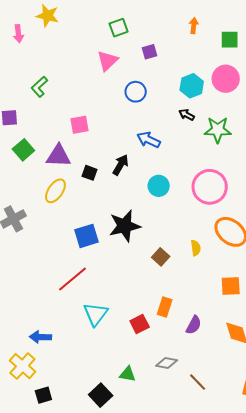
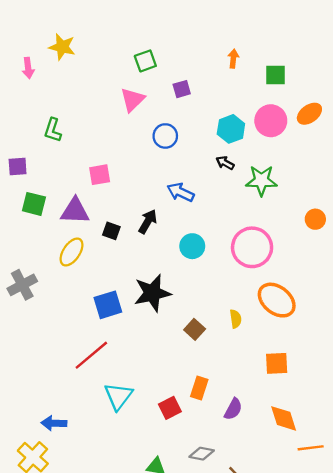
green L-shape: (39, 87) -> (53, 130), turned -30
green square: (23, 150) -> (34, 204), turned -35

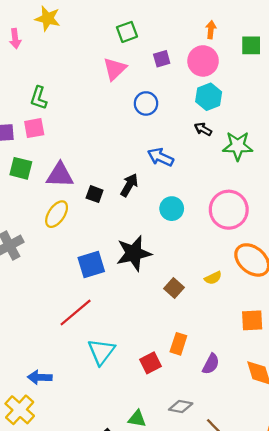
pink circle: (271, 121) -> (203, 61), moved
pink square: (100, 175) -> (34, 128), moved
yellow semicircle: (236, 319) -> (213, 278), turned 72

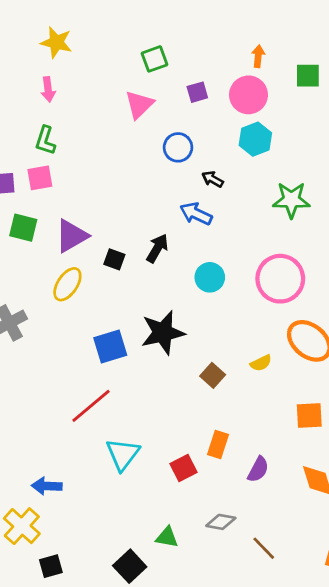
pink arrow: (15, 39) -> (48, 89), moved
black arrow: (203, 129) -> (213, 179), moved
purple triangle: (60, 175) -> (72, 236), turned -32

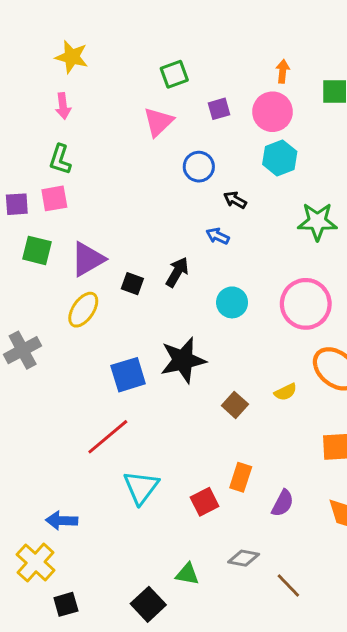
blue arrow: (196, 214) -> (218, 236), size x0.7

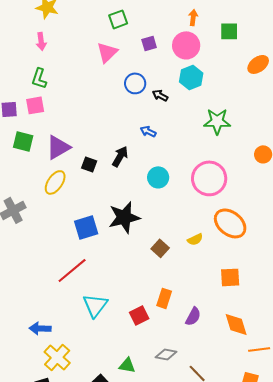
black arrow: (235, 200) -> (160, 95), moved
yellow cross: (36, 562) -> (57, 357), moved

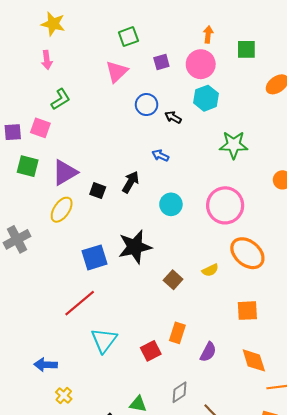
green L-shape: (39, 78) -> (61, 99), moved, turned -140
pink square: (35, 105) -> (40, 128), turned 30
gray diamond: (166, 354) -> (179, 392), turned -45
yellow cross: (57, 357) -> (64, 395), size x0.6

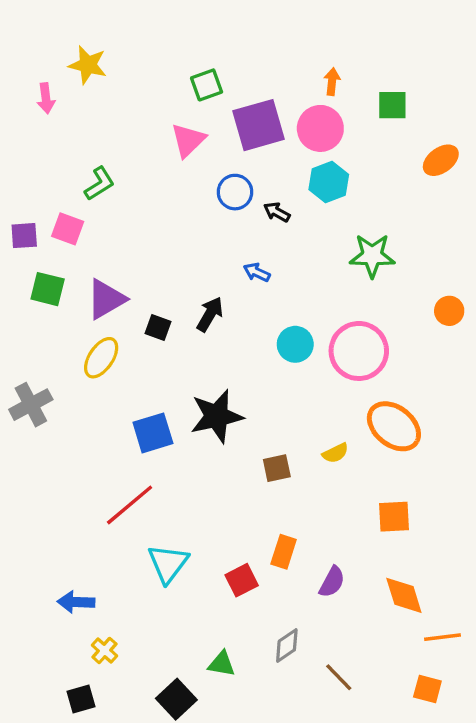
pink arrow: (47, 60) -> (46, 98), moved
purple square: (161, 62) -> (258, 125), size x2.0
cyan circle: (171, 204) -> (295, 344), moved
brown square: (173, 280) -> (277, 468), turned 36

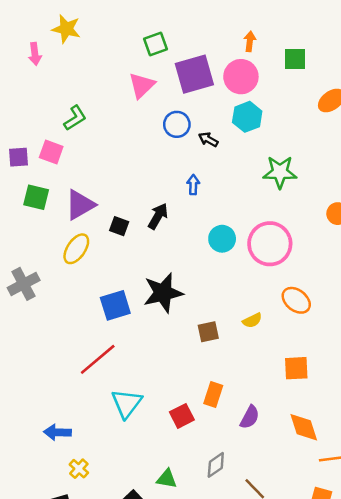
blue arrow: (257, 272) -> (193, 185), turned 66
orange ellipse: (394, 426) -> (296, 300), size x0.7

